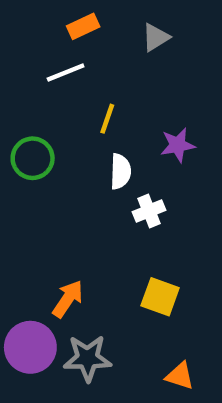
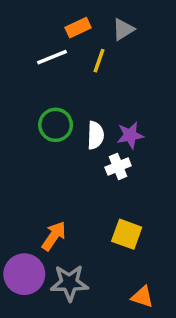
orange rectangle: (83, 26) -> (78, 28), moved
yellow line: (107, 119) -> (99, 61), moved
purple star: (178, 145) -> (130, 135), moved
green circle: (33, 158) -> (56, 125), moved

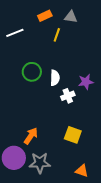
gray triangle: (123, 29) -> (71, 17), turned 40
white line: (52, 57) -> (15, 33), moved
purple star: (130, 135) -> (86, 82), moved

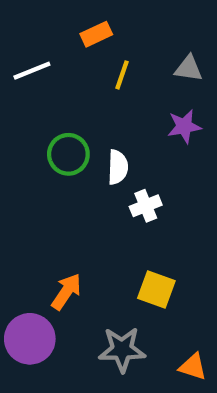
gray triangle: (71, 17) -> (189, 68), moved
purple star: (86, 82) -> (184, 126), moved
gray star: (40, 163) -> (122, 350), moved
orange triangle: (82, 171) -> (193, 367), moved

